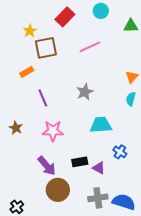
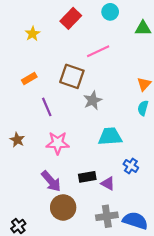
brown square: (46, 48) -> (72, 76), moved, turned 30

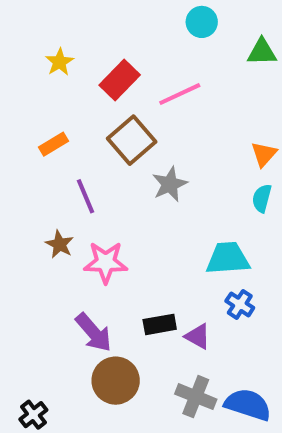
red rectangle: (71, 18) -> (120, 80), moved
brown square: (72, 76) -> (132, 140), turned 30
cyan trapezoid: (110, 136) -> (228, 258), moved
brown star: (17, 140) -> (60, 244), moved
gray cross: (107, 216) -> (196, 397), turned 30

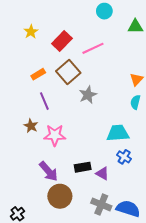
orange rectangle: (53, 144) -> (38, 74), moved

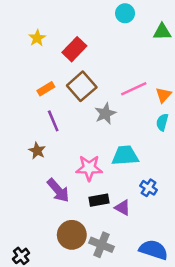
pink line: (93, 48) -> (134, 89), moved
cyan trapezoid: (118, 133) -> (125, 156), moved
pink star: (55, 135) -> (89, 168), moved
purple arrow: (49, 171) -> (58, 190), moved
gray cross: (101, 204) -> (102, 245), moved

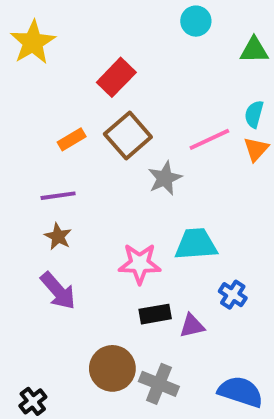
yellow star: (37, 38) -> (33, 42), moved, size x1.6
purple line: (53, 121) -> (58, 196), moved, turned -75
cyan semicircle: (162, 122) -> (254, 114), moved
purple arrow: (58, 190) -> (58, 291), moved
purple triangle: (123, 208) -> (192, 326), turned -42

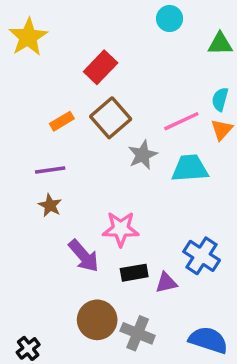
cyan trapezoid: (196, 244) -> (190, 168), moved
purple arrow: (58, 291) -> (84, 256), moved
blue cross: (233, 295) -> (202, 256), size x1.5

